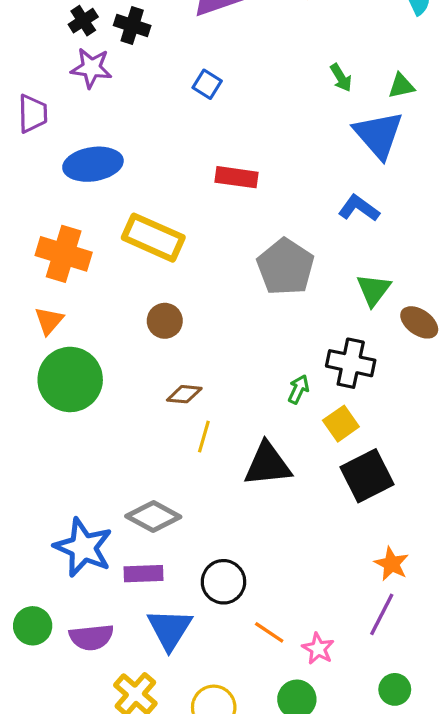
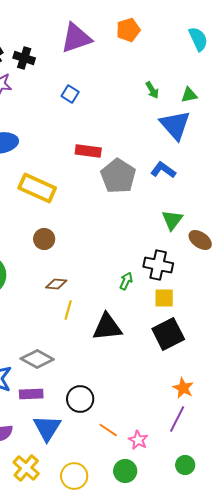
gray pentagon: (285, 267) -> (118, 176), moved
yellow square: (341, 424) -> (164, 298), moved, turned 35

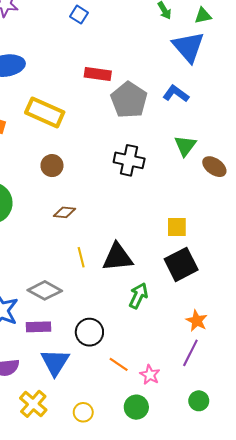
black cross: (158, 265) -> (129, 160), moved
green arrow: (126, 281) -> (138, 296), moved, size x1.4
yellow line: (68, 310) -> (81, 257), moved, turned -30
yellow circle: (74, 476) -> (83, 412), size x0.7

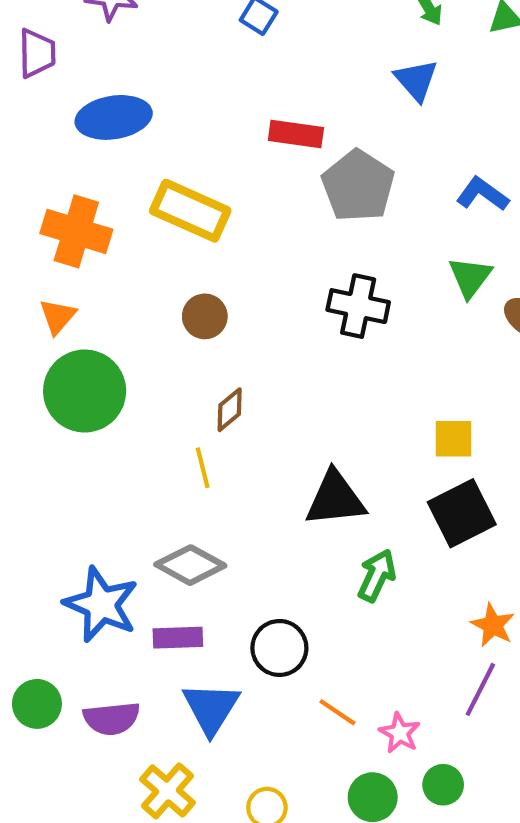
blue triangle: (188, 47) -> (416, 80), moved, size x0.7
blue L-shape: (176, 94) -> (482, 194), moved
brown diamond: (64, 212) -> (230, 410), turned -45
yellow line: (81, 257) -> (203, 468), moved
green circle: (199, 401) -> (443, 785), moved

